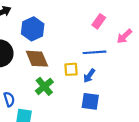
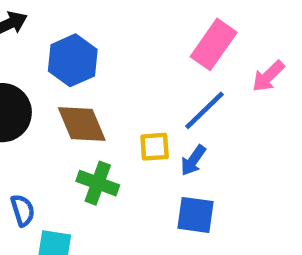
pink rectangle: (99, 21) -> (214, 44), size x1.5
blue line: (95, 52) -> (205, 110), turned -40
green cross: (44, 86) -> (98, 183), turned -30

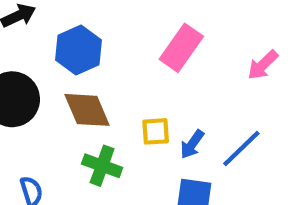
pink rectangle: (214, 44) -> (181, 48), moved
blue line: (205, 110) -> (241, 149), moved

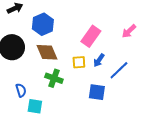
pink rectangle: (181, 48) -> (91, 36), moved
blue arrow: (192, 144) -> (99, 60), moved

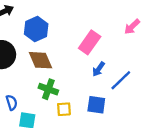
pink arrow: (129, 31) -> (132, 27), moved
yellow square: (79, 62) -> (64, 109), moved

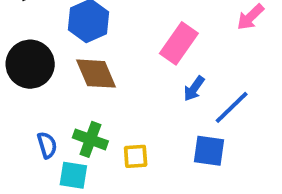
green cross: (48, 89) -> (90, 139), moved
blue square: (96, 105) -> (209, 151), moved

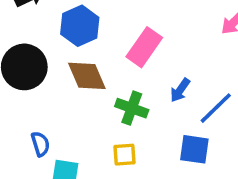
pink rectangle: (179, 43) -> (144, 47), moved
green cross: (90, 139) -> (132, 108), moved

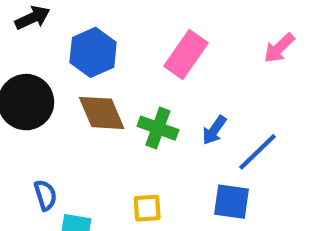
pink rectangle: (144, 47) -> (186, 54), moved
green cross: (132, 108) -> (158, 128), moved

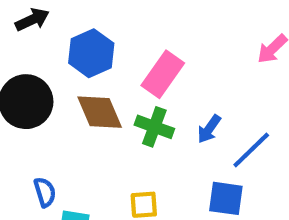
pink rectangle: (186, 54) -> (163, 74), moved

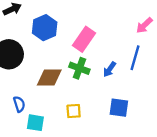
brown diamond: (100, 112) -> (49, 77), moved, turned -68
blue line: (251, 150) -> (135, 58), moved, turned -30

